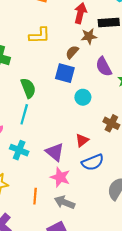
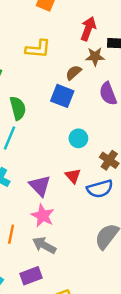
cyan circle: (83, 97) -> (78, 138), moved
red triangle: (82, 140) -> (73, 176), turned -40
blue semicircle: (93, 162) -> (100, 189), moved

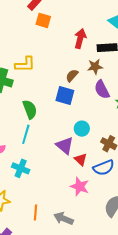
yellow L-shape: (38, 49) -> (25, 64), moved
brown star: (95, 57) -> (95, 67), moved
purple triangle: (40, 186) -> (65, 145), moved
pink star: (43, 216) -> (80, 187), moved

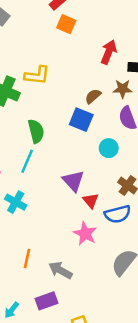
cyan circle: (82, 129) -> (109, 148), moved

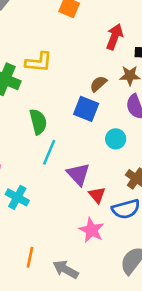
cyan line: (27, 161) -> (49, 152), moved

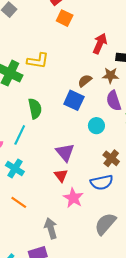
cyan line: (49, 152) -> (20, 135), moved
red triangle: (97, 195) -> (61, 175), moved
orange line: (30, 257) -> (19, 202), moved, turned -70
gray arrow: (66, 269) -> (51, 228), turned 42

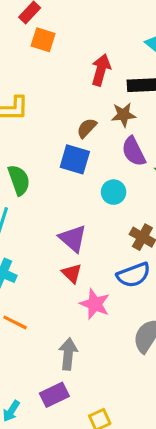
gray arrow: (51, 228) -> (68, 354), turned 30

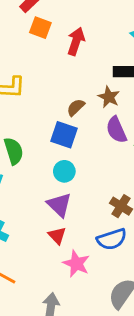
red arrow: (101, 70) -> (76, 41), moved
brown star: (123, 115) -> (109, 97), turned 30
cyan circle: (114, 192) -> (64, 171), moved

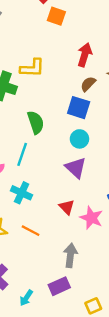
red arrow: (76, 41) -> (85, 55), moved
red triangle: (57, 236) -> (67, 207), moved

